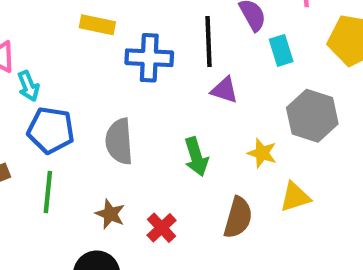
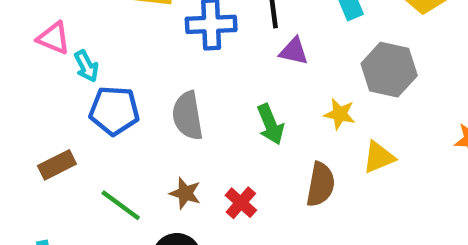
green line: (48, 192) -> (121, 205), moved, turned -54

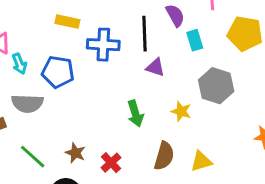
blue pentagon: (114, 111) -> (58, 72), moved
gray semicircle: (188, 116) -> (27, 103), moved, turned -84
yellow triangle: (379, 157) -> (201, 161), moved

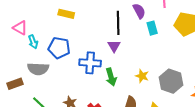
blue cross: (103, 45) -> (90, 63), moved
purple triangle: (155, 67) -> (114, 46), moved, turned 40
gray hexagon: (216, 86) -> (171, 81), moved

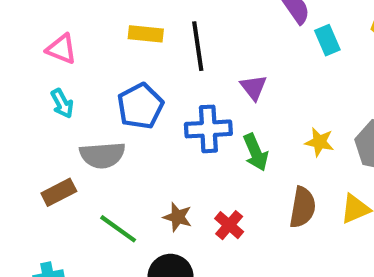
black line: (118, 23) -> (198, 46), moved
pink triangle: (20, 28) -> (61, 49), moved
cyan arrow: (33, 42) -> (62, 103), moved
blue pentagon: (59, 48) -> (140, 106), turned -30

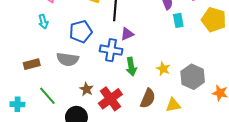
purple triangle: (254, 87) -> (127, 34), moved, turned 32
gray semicircle: (102, 155) -> (68, 59), moved
red cross: (229, 225) -> (110, 99), size x1.6
green line: (118, 229) -> (47, 96), moved

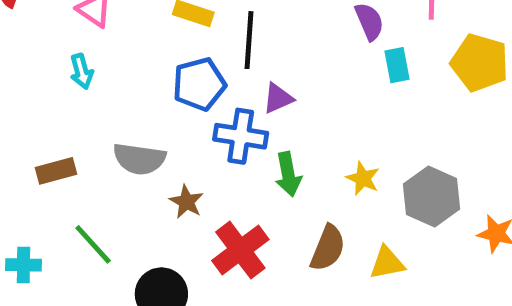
blue pentagon: (81, 32) -> (199, 84), moved
brown star: (86, 89) -> (186, 202), moved

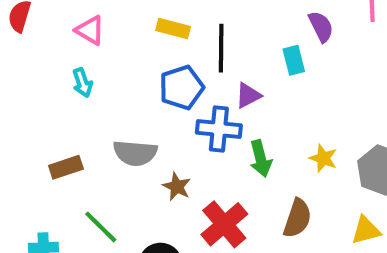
cyan rectangle: (397, 65) -> (294, 60), moved
yellow triangle: (387, 263) -> (366, 230), moved

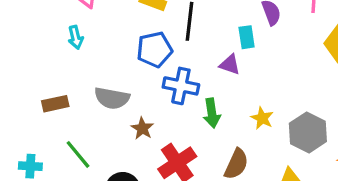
purple triangle: (248, 95) -> (230, 64), moved, turned 40

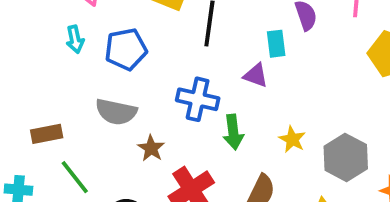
blue pentagon: (155, 50) -> (126, 49), moved
brown rectangle: (55, 104) -> (47, 134), moved

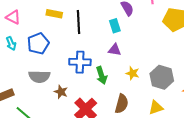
purple triangle: (256, 75) -> (115, 50), moved

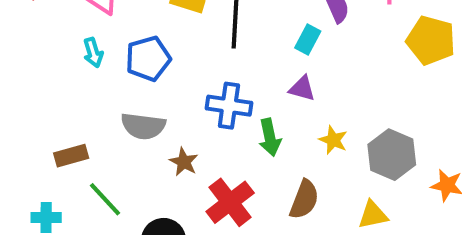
cyan rectangle: (115, 26) -> (308, 40), turned 40

